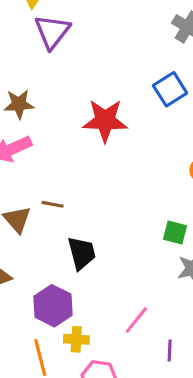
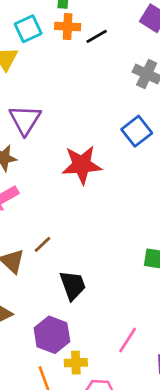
purple triangle: (52, 32) -> (25, 120), moved
brown line: (53, 204) -> (43, 244), turned -48

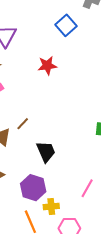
blue square: (137, 131) -> (66, 25), moved
red star: (82, 165) -> (47, 66), size x0.7

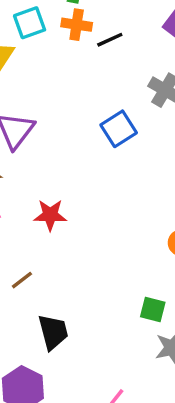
red star: (47, 66) -> (50, 215), moved

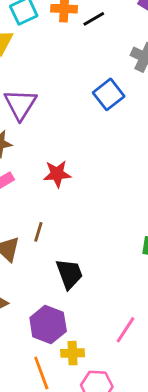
brown line: (22, 280) -> (38, 232), turned -30

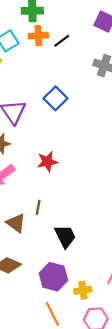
blue square: (109, 94) -> (55, 98), moved
yellow cross: (73, 353) -> (83, 290), moved

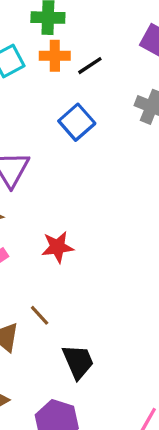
blue square: (55, 98) -> (77, 122), moved
brown line: (38, 207) -> (40, 315), turned -56

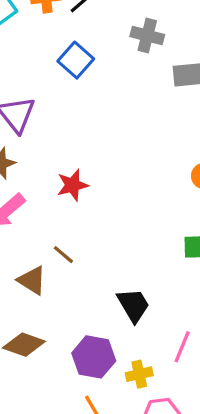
black trapezoid: (78, 362) -> (133, 305), moved

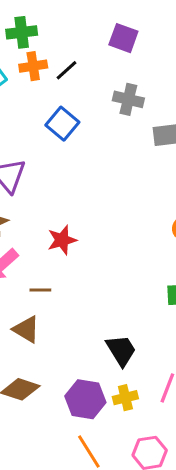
brown line: (63, 255) -> (40, 290), moved, turned -40
yellow cross: (139, 374) -> (125, 398), moved

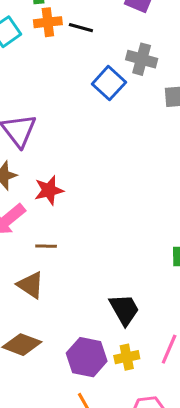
black line: (66, 70) -> (81, 28), turned 55
blue square: (62, 124) -> (109, 83), moved
red star: (62, 240) -> (49, 190), moved

